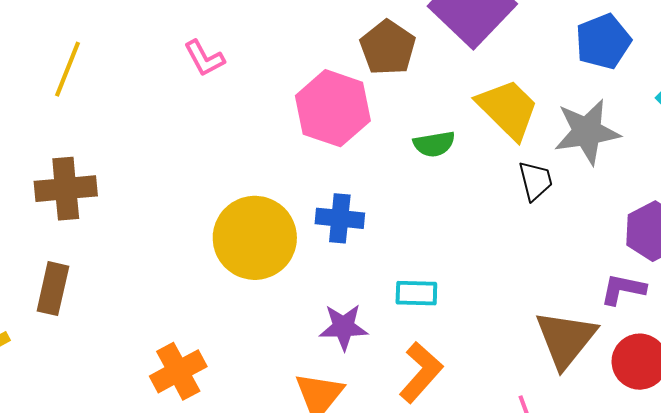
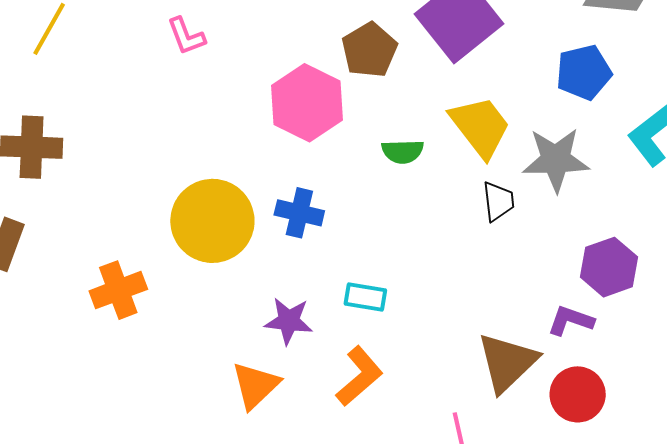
orange cross: (178, 371) -> (118, 290), moved

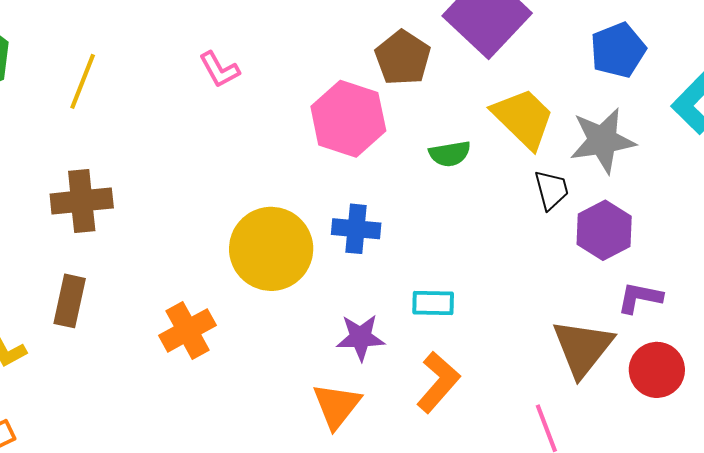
purple hexagon: (609, 267) -> (604, 230), moved

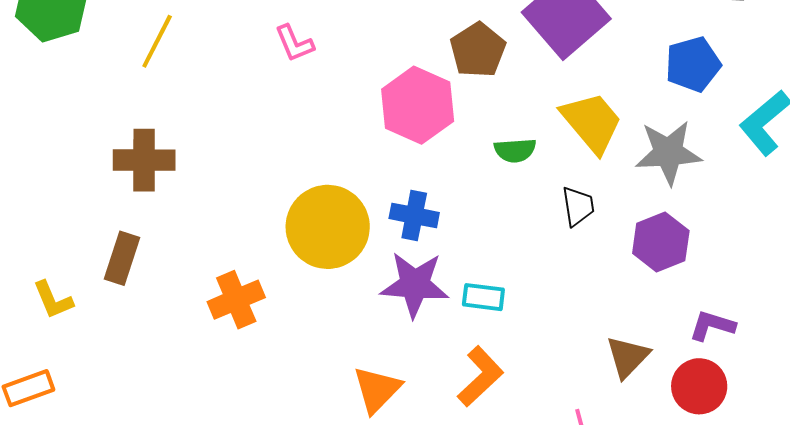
black trapezoid: (551, 190) -> (578, 206), moved
purple L-shape: (640, 298) -> (712, 326), moved
purple star: (361, 337) -> (415, 285), moved, size x1.4
brown triangle: (583, 348) -> (628, 357), size x0.7

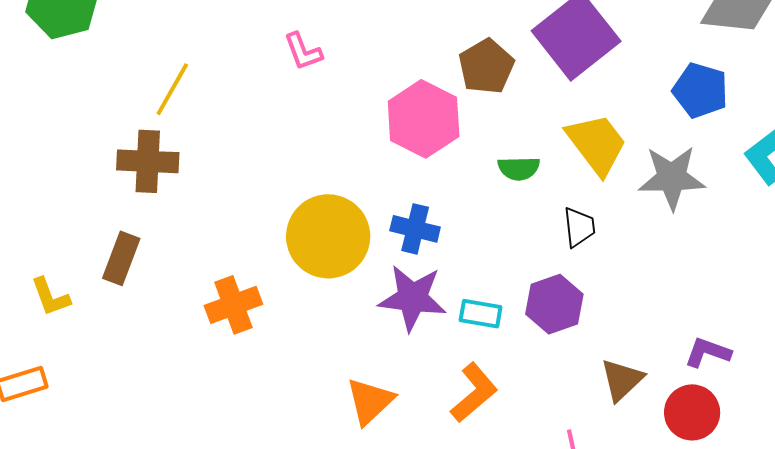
yellow line: (157, 41) -> (172, 89), moved
blue pentagon: (693, 64) -> (700, 90), turned 30
purple hexagon: (661, 242) -> (554, 304), moved

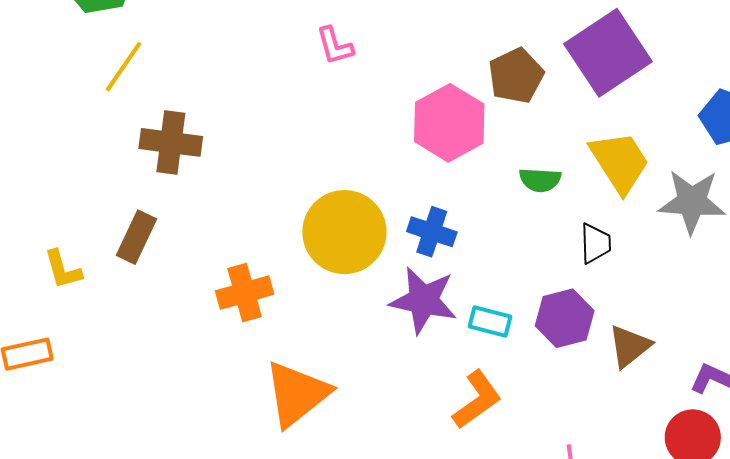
yellow line: (172, 89) -> (124, 67), moved
brown triangle: (622, 380) -> (630, 346), moved
orange triangle: (370, 401) -> (297, 394), moved, size x1.4

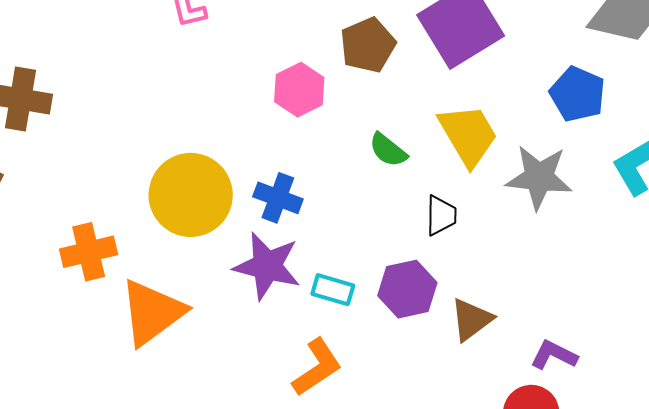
pink hexagon: (449, 123) -> (299, 90), size x0.7
green semicircle: (540, 180) -> (388, 150), turned 33
orange triangle: (297, 394) -> (152, 312), moved

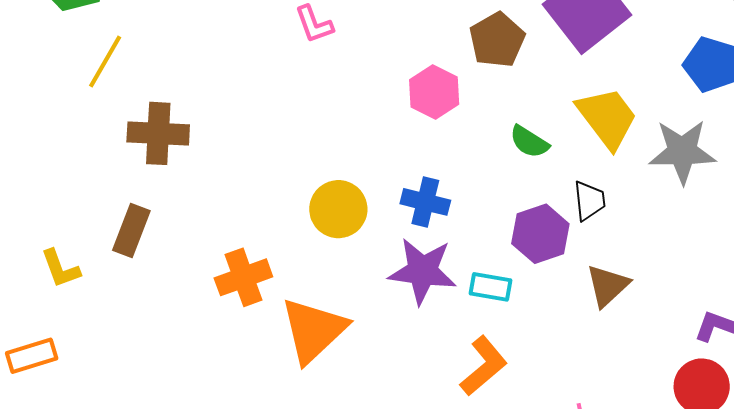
yellow circle: (191, 195) -> (338, 209), size x0.7
purple hexagon: (407, 289) -> (540, 234), moved
brown triangle: (471, 320) -> (607, 286), moved

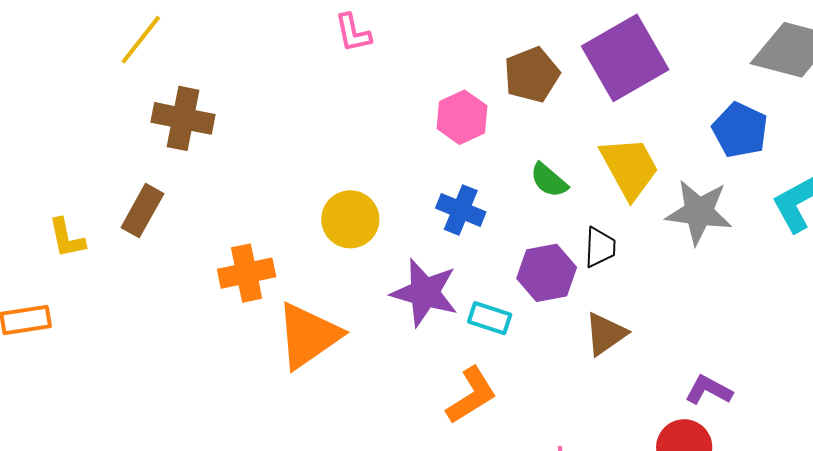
blue cross: (425, 202) -> (461, 210), moved

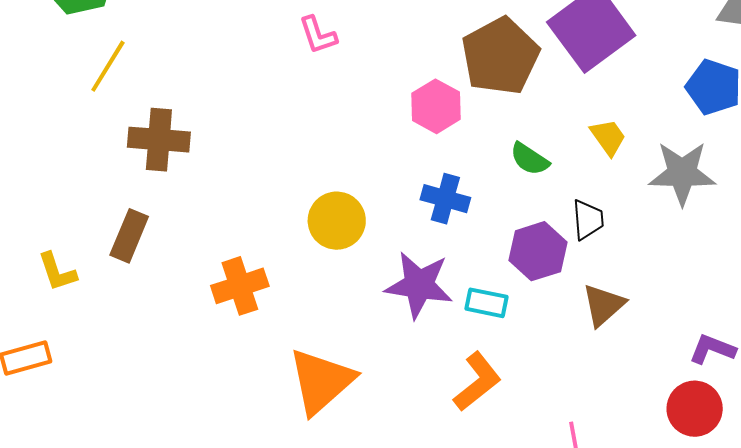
brown pentagon: (532, 75) -> (500, 56), size x1.4
yellow trapezoid: (630, 168) -> (608, 137), size x0.6
orange triangle: (308, 336) -> (321, 381), moved

